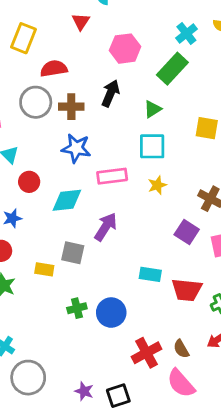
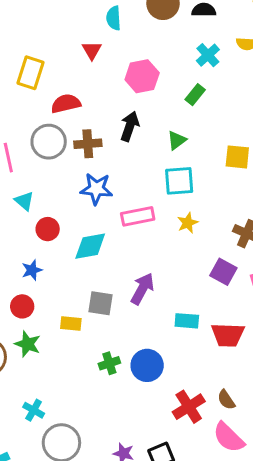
green rectangle: (172, 69) -> (195, 95), size x0.6
purple arrow: (106, 227) -> (142, 289), moved

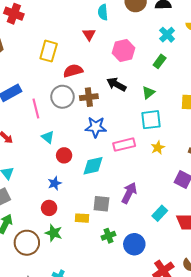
black arrow: (130, 126) -> (116, 84), turned -78
cyan rectangle: (187, 321) -> (160, 213), turned -49
green cross: (109, 363) -> (108, 236), moved

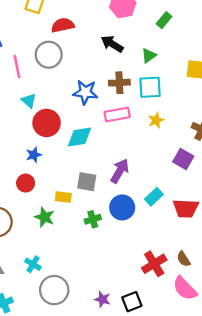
brown cross: (89, 97) -> (119, 83), moved
red circle: (64, 155) -> (47, 123), size x1.5
green star: (54, 233) -> (45, 217), moved
blue circle: (134, 244) -> (122, 207), moved

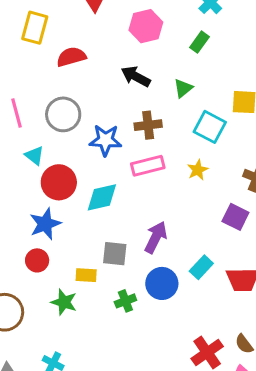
gray circle: (49, 55) -> (63, 114), moved
cyan square: (150, 87) -> (210, 127), moved, turned 35
blue star: (34, 155) -> (45, 224), size x1.5

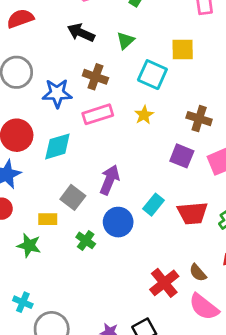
brown cross: (148, 125) -> (95, 77), turned 30
gray square: (115, 254) -> (73, 197), turned 35
green cross: (125, 301) -> (86, 240), turned -30

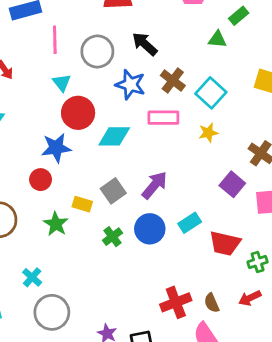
black arrow: (81, 33) -> (145, 44), moved
green triangle: (125, 41) -> (217, 39), moved, turned 30
cyan square: (152, 75) -> (211, 93), moved

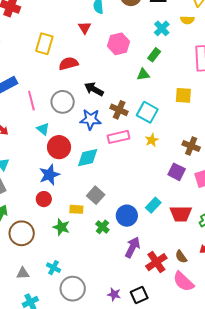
purple arrow: (155, 185) -> (133, 247), moved

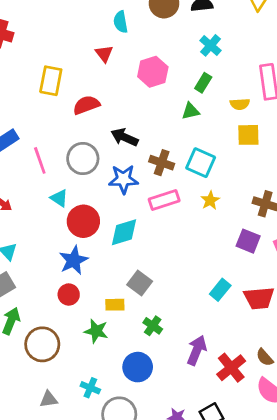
yellow semicircle: (187, 20) -> (240, 104), moved
blue circle: (127, 216) -> (138, 367), moved

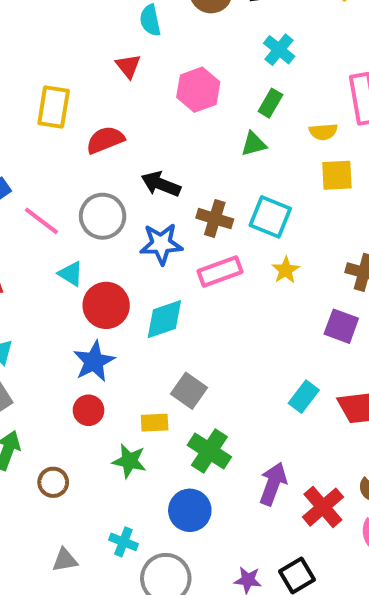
pink line: (40, 160) -> (41, 221), turned -32
green cross: (153, 326) -> (209, 451), size x1.5
brown circle: (42, 344) -> (53, 482), size x0.6

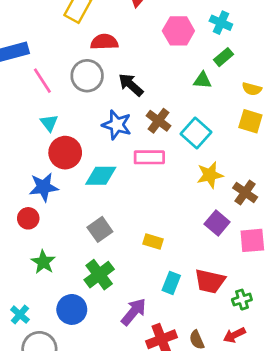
cyan cross: (279, 50) -> (221, 23), moved, turned -35
gray circle: (103, 216) -> (87, 76), moved
yellow star: (286, 270) -> (210, 175), moved, size x1.4
cyan rectangle: (304, 397) -> (171, 283), moved, turned -35
yellow rectangle: (155, 423) -> (153, 242), moved

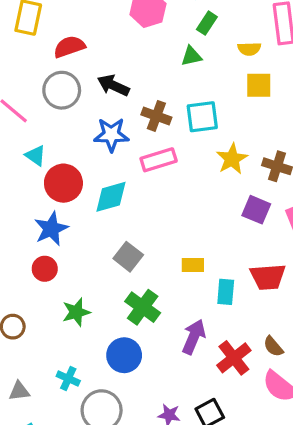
cyan square: (196, 133) -> (202, 117), turned -32
yellow rectangle: (153, 242) -> (193, 265), moved
green star: (43, 262) -> (76, 312), turned -30

